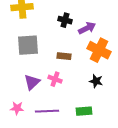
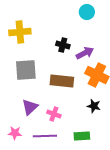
brown rectangle: (64, 56) -> (62, 81), size x1.6
pink cross: (55, 79) -> (54, 114), moved

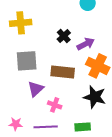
black cross: (63, 45) -> (64, 36), turned 32
black star: (94, 106) -> (95, 97), size x1.6
purple triangle: (30, 107) -> (36, 89), moved

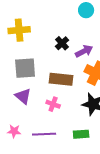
purple triangle: (36, 89) -> (23, 96), moved, turned -36
pink cross: (55, 105) -> (53, 104), moved

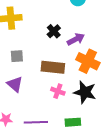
gray square: (25, 68) -> (17, 56), size x0.6
pink cross: (53, 104) -> (58, 91), moved

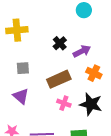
orange cross: (88, 61) -> (94, 73), size x0.7
brown rectangle: (53, 67) -> (59, 79), turned -30

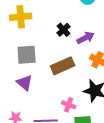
gray square: (23, 68) -> (27, 55), size x1.5
pink cross: (64, 103) -> (69, 105), moved

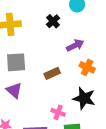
black cross: (64, 30) -> (53, 21), moved
brown rectangle: (63, 66) -> (52, 73), size x0.7

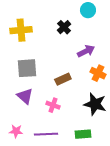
pink cross: (58, 112) -> (53, 105), moved

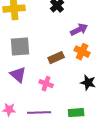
orange cross: (98, 73) -> (82, 52), moved
black star: (95, 104) -> (88, 83), size x0.7

